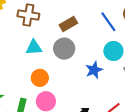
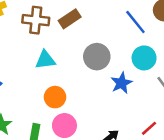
brown rectangle: (68, 24) -> (70, 19), moved
gray circle: (64, 49) -> (97, 57), moved

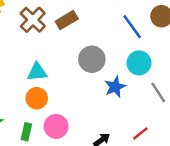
brown cross: (36, 20) -> (33, 20), turned 35
cyan triangle: (45, 60) -> (37, 72), moved
orange circle: (55, 97) -> (37, 98), moved

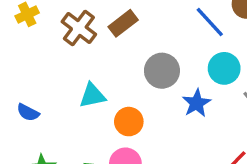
orange circle: (37, 98) -> (129, 122), moved

